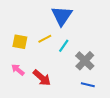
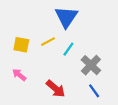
red arrow: (42, 78) -> (56, 89), moved
blue line: (88, 85) -> (94, 91), turned 40

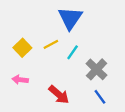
yellow square: (21, 45) -> (22, 48), turned 35
pink arrow: (19, 75) -> (20, 80), turned -32

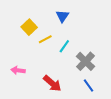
blue triangle: (70, 18) -> (62, 16), size x0.6
yellow square: (22, 48) -> (29, 27), moved

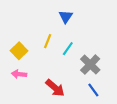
yellow square: (29, 27) -> (19, 51), moved
yellow line: (45, 39) -> (48, 41), turned -40

